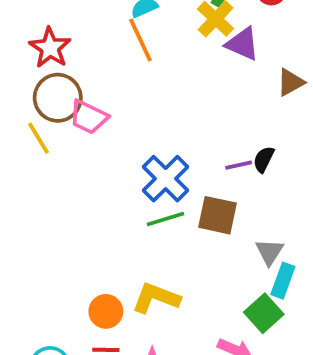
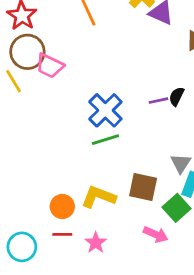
brown square: (217, 215) -> (143, 187), moved

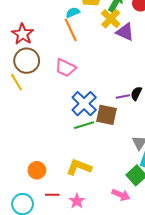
pink trapezoid: (50, 66) -> (66, 68), moved
brown square: (143, 187) -> (107, 115), moved
orange circle: (62, 206) -> (37, 170), moved

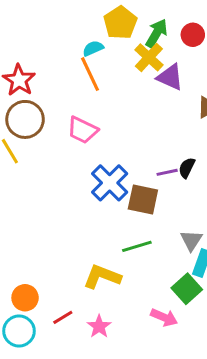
green line: (84, 125) -> (137, 246), moved
orange circle: (37, 170) -> (25, 298), moved
red line: (52, 195) -> (63, 317), turned -32

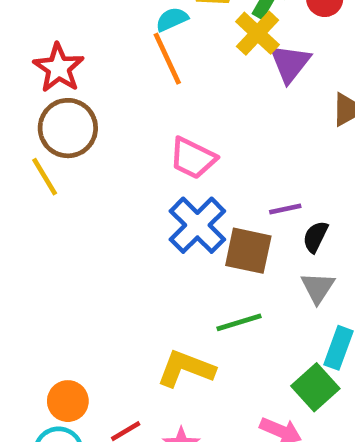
purple triangle: (170, 77) -> (290, 63), turned 44
pink trapezoid: (82, 130) -> (193, 158), moved
black semicircle: (187, 168) -> (315, 237), moved
gray triangle: (191, 240) -> (318, 288), moved

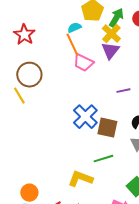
purple triangle: (290, 63) -> (110, 51), moved
red star: (59, 68) -> (24, 35), moved
pink trapezoid: (193, 158) -> (83, 63), moved
purple line: (285, 209) -> (123, 91), moved

